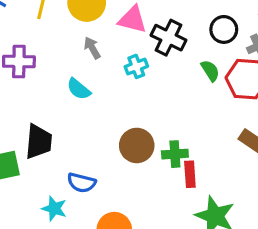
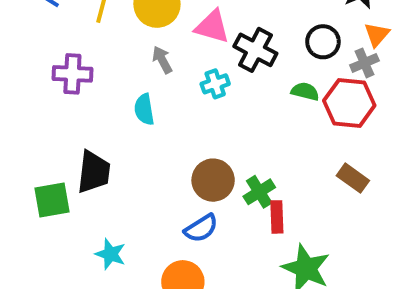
green semicircle: (210, 71) -> (305, 91), turned -45
cyan semicircle: (79, 89) -> (144, 109), turned 40
green cross: (175, 154) -> (259, 192), turned -30
blue semicircle: (81, 183) -> (201, 228), moved, turned -48

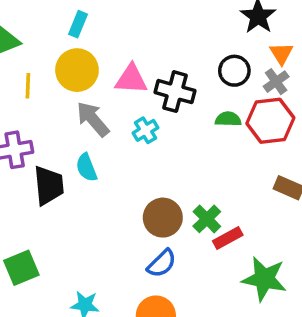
gray arrow: (162, 60) -> (93, 119), size x1.5
black trapezoid: (94, 172) -> (49, 185), moved
red rectangle: (277, 217) -> (228, 238), turned 76

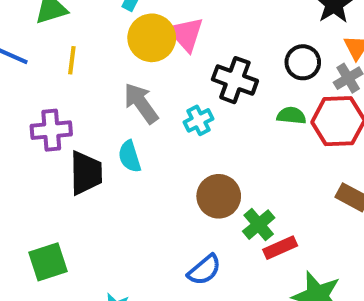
yellow circle: (77, 70) -> (152, 38), moved
pink triangle: (131, 79) -> (186, 34), moved, turned 40
brown circle: (163, 218) -> (219, 196), moved

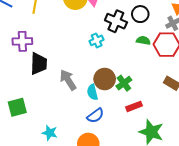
black circle: (303, 62) -> (140, 14), moved
gray arrow: (141, 103) -> (68, 80), moved
cyan semicircle: (130, 156) -> (92, 92), moved
green cross: (259, 225) -> (124, 83), moved

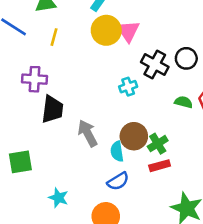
green semicircle: (143, 40) -> (184, 102), moved
red rectangle: (134, 106) -> (160, 166), moved

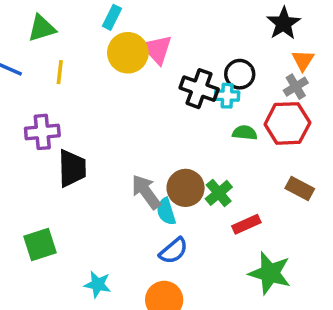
cyan cross: (128, 87) -> (227, 96), moved, turned 30
gray arrow: (88, 133) -> (146, 192), moved
red rectangle: (160, 166) -> (246, 224), moved

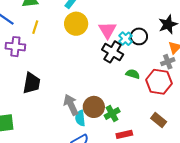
pink triangle: (157, 49) -> (108, 30), moved
black circle: (240, 74) -> (139, 36), moved
cyan cross: (227, 96) -> (126, 39), moved, turned 32
purple cross: (42, 132) -> (15, 47), moved
green semicircle: (245, 133) -> (133, 74), moved

